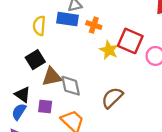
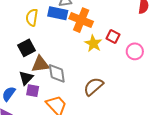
orange cross: (94, 25) -> (81, 20), size x1.6
red square: (130, 41) -> (113, 36), size x0.6
black triangle: (23, 95) -> (26, 78), moved, turned 35

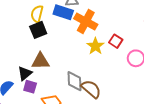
black square: (26, 48) -> (38, 30), moved
gray diamond: (57, 73) -> (75, 81), moved
brown semicircle: (93, 87) -> (91, 89), turned 75

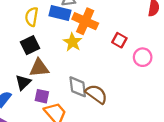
black square: (38, 30) -> (30, 45), moved
yellow star: (95, 46) -> (72, 42), moved
purple square: (30, 87) -> (42, 96), moved

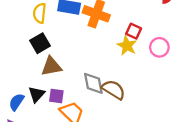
yellow star: (72, 42) -> (127, 46), moved
black triangle: (23, 82) -> (37, 94), moved

